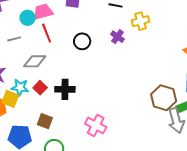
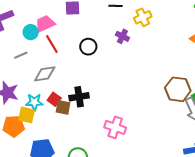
brown square: (45, 121) -> (63, 107), moved

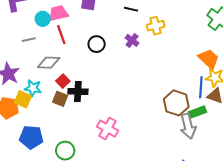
red square: (54, 99) -> (63, 81), moved

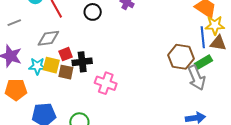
gray line: (29, 40) -> (14, 23), moved
red square: (63, 81) -> (66, 54), turned 32
yellow square: (23, 99) -> (51, 65), moved
pink cross: (107, 129) -> (106, 83), moved

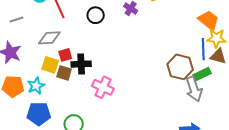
cyan star: (37, 66) -> (36, 86), moved, turned -30

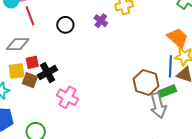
black cross: (81, 64) -> (47, 73), turned -30
yellow square: (50, 65) -> (16, 71), turned -30

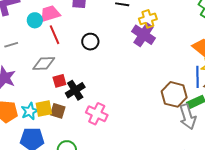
purple cross: (101, 21) -> (143, 35), moved, size x1.6
yellow square: (16, 71) -> (44, 109), moved
brown square: (30, 80) -> (58, 111), moved

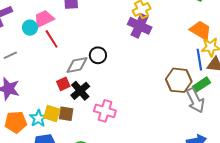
black circle: (90, 42) -> (98, 55), moved
gray diamond: (44, 63) -> (77, 65), moved
yellow square: (44, 109) -> (52, 114), turned 36

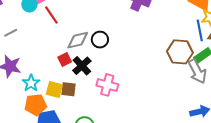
black circle: (98, 55) -> (100, 40), moved
cyan star: (38, 118) -> (31, 83), moved
orange pentagon: (16, 122) -> (36, 105), moved

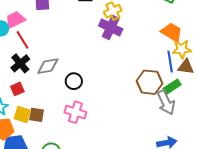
black circle: (100, 40) -> (74, 81), moved
red square: (65, 59) -> (17, 89), moved
black cross: (82, 66) -> (20, 63), moved

